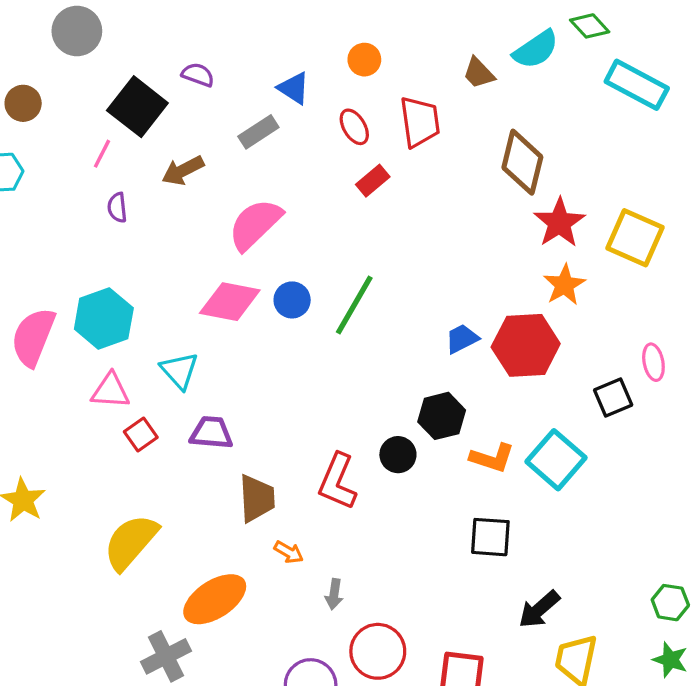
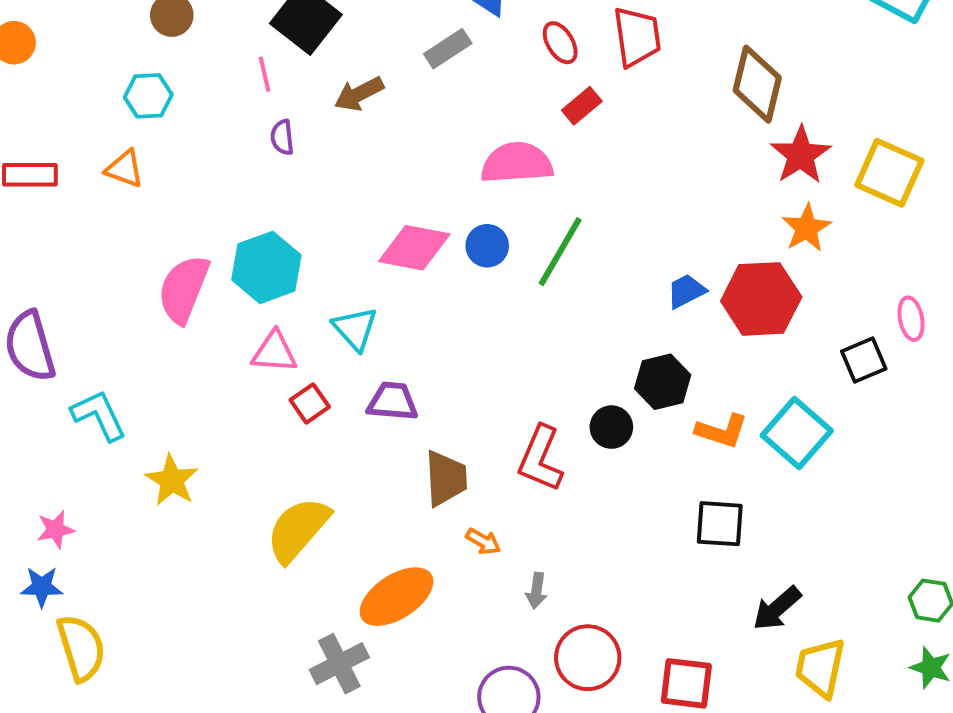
pink line: (102, 154) -> (264, 74), turned -40
pink semicircle: (255, 224) -> (517, 163), moved, turned 40

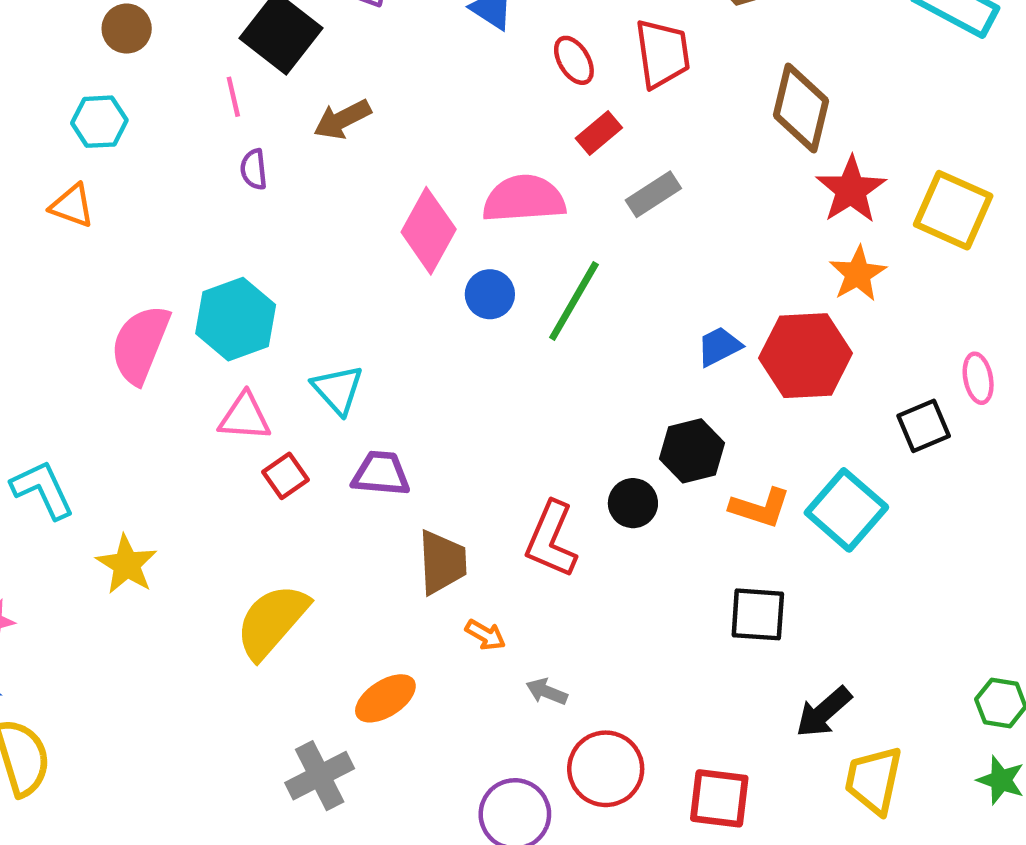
gray rectangle: (448, 49) -> (653, 194), moved
pink diamond: (414, 248) -> (429, 231), moved, turned -72
gray arrow: (536, 591) -> (547, 692), turned 104
orange ellipse: (397, 597) -> (385, 698), size x0.7

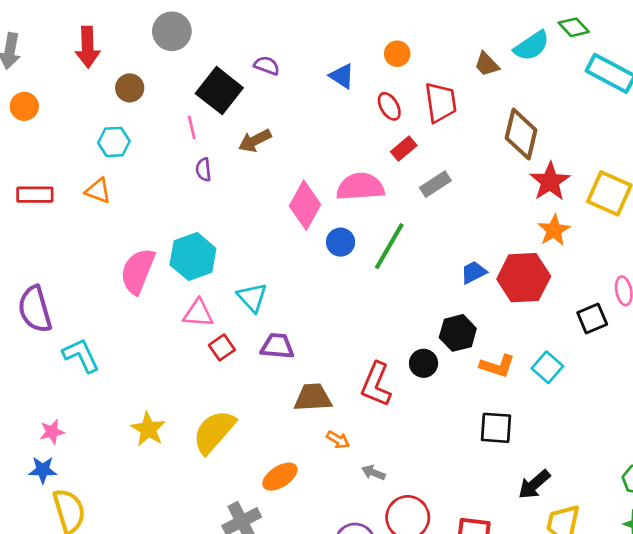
cyan square: (846, 510) -> (547, 367), size x0.7
brown trapezoid: (442, 562) -> (313, 398), turned -90
yellow star: (127, 564) -> (148, 429), moved

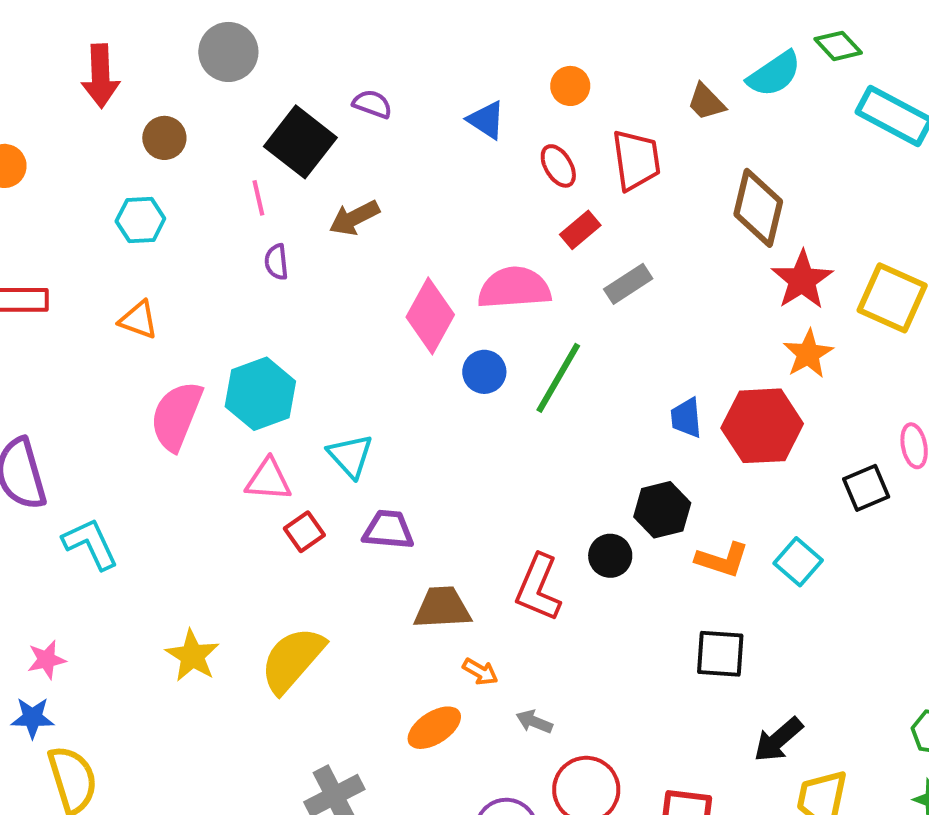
orange triangle: (98, 191) -> (138, 320), moved
blue trapezoid: (474, 272) -> (686, 418), turned -68
orange ellipse: (280, 477) -> (434, 728), moved

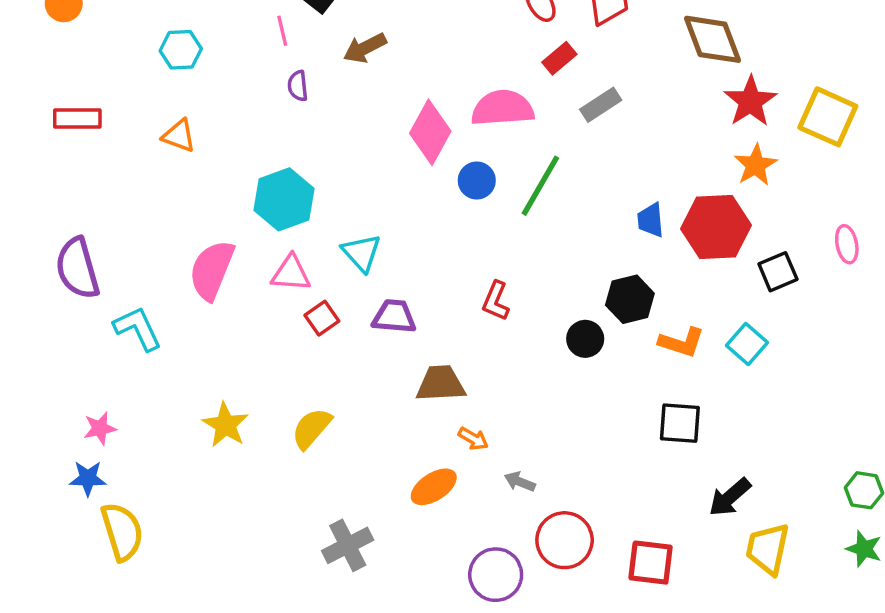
brown diamond: (758, 208) -> (713, 39), turned -34
pink semicircle: (176, 416) -> (212, 270), moved
black square: (866, 488) -> (778, 272), moved
red L-shape: (538, 588) -> (496, 301), moved, size x0.7
yellow semicircle: (292, 660) -> (312, 428), size x0.7

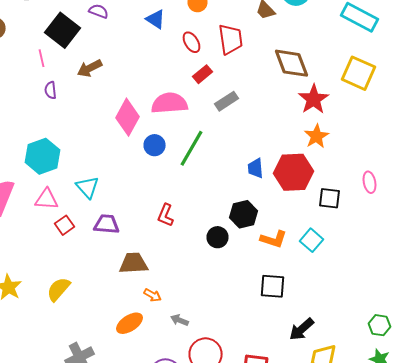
yellow square: (828, 117) -> (358, 73), moved
black square: (778, 272) -> (330, 198), turned 30

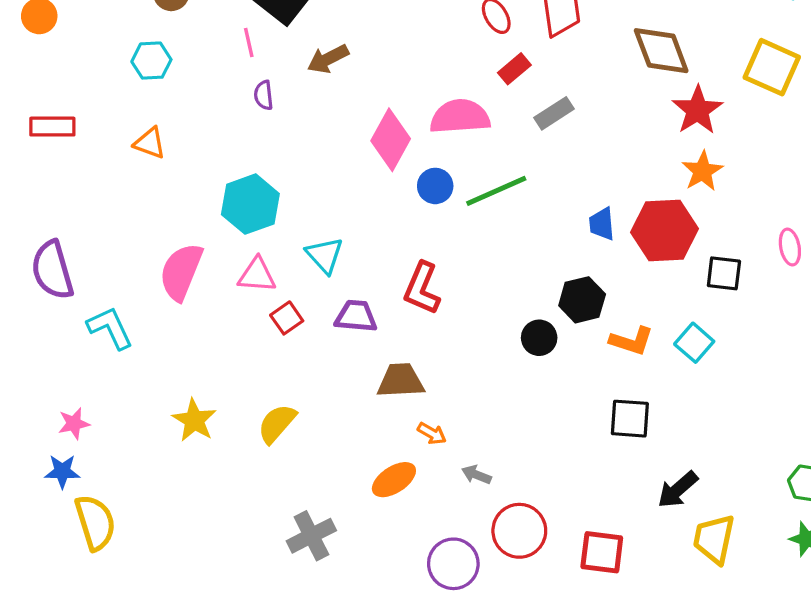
green line: (192, 148) -> (496, 191), turned 36
red L-shape: (166, 215) -> (422, 288), moved, size x1.4

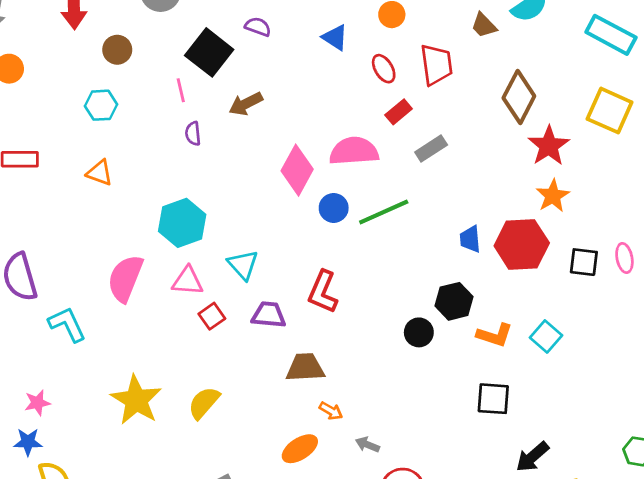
brown diamond: (661, 51) -> (519, 97), turned 48
black square: (724, 273) -> (584, 262), moved
yellow star: (194, 420) -> (136, 400), size x1.4

